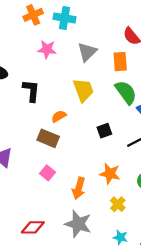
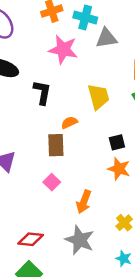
pink star: (47, 49) -> (63, 50), size x1.4
gray triangle: (87, 52) -> (106, 38), moved, turned 30
brown rectangle: (48, 138) -> (56, 145), turned 60
orange star: (110, 174) -> (119, 169), moved

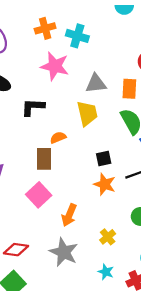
gray triangle: (106, 38) -> (96, 84), moved
black L-shape: (42, 92) -> (33, 107), turned -100
pink square: (52, 182) -> (39, 195), size x1.5

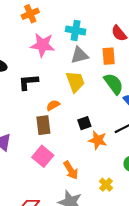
cyan cross: (77, 36) -> (76, 30), moved
black square: (104, 159) -> (84, 123), moved
orange arrow: (69, 215) -> (71, 170), turned -48

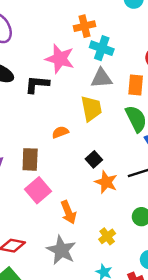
orange cross: (30, 14) -> (85, 26), moved
black L-shape: (28, 82) -> (37, 84), moved
black square: (84, 123) -> (94, 159), turned -32
brown rectangle: (43, 125) -> (30, 159), moved

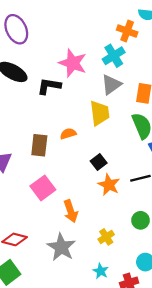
orange cross: (85, 26) -> (127, 31), moved, turned 30
cyan cross: (102, 48) -> (114, 56), turned 35
gray triangle: (101, 78) -> (111, 85), turned -35
brown rectangle: (30, 159) -> (39, 145), moved

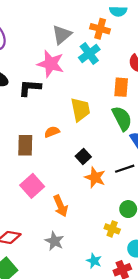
gray triangle: (111, 85) -> (62, 35), moved
yellow cross: (106, 237) -> (112, 229), moved, turned -32
gray star: (61, 247) -> (54, 241), size x0.7

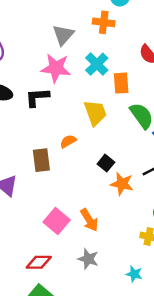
cyan cross: (89, 54) -> (97, 64), moved
orange rectangle: (121, 87) -> (121, 83), moved
pink square: (32, 186) -> (57, 221), moved

